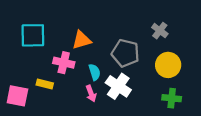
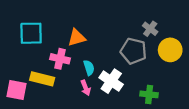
gray pentagon: (125, 53) -> (133, 51), moved
yellow circle: (168, 65) -> (170, 50), moved
yellow rectangle: (45, 84) -> (42, 79), size x1.5
green cross: (172, 98) -> (149, 94), moved

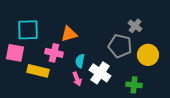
yellow circle: (170, 50) -> (148, 55), moved
cyan semicircle: (89, 68) -> (80, 61), turned -152
pink square: (17, 90) -> (15, 53), moved

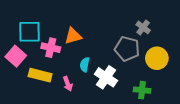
pink square: (15, 53) -> (16, 56), turned 30
pink cross: (54, 53) -> (51, 48), moved
pink arrow: (77, 79) -> (68, 84), moved

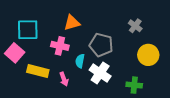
orange triangle: (73, 36) -> (72, 23), moved
pink cross: (51, 48) -> (60, 46), moved
gray pentagon: (127, 49) -> (101, 45), moved

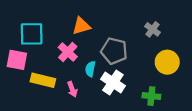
pink cross: (60, 46) -> (68, 52), turned 30
pink square: (15, 53) -> (17, 60), turned -30

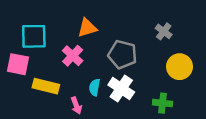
cyan semicircle: (90, 69) -> (94, 87), moved
pink arrow: (72, 89) -> (76, 105), moved

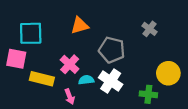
pink cross: (73, 56) -> (70, 64), moved
yellow circle: (180, 67) -> (168, 73), moved
cyan semicircle: (94, 87) -> (86, 80), turned 72

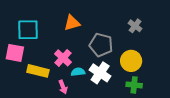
yellow circle: (168, 73) -> (131, 61), moved

